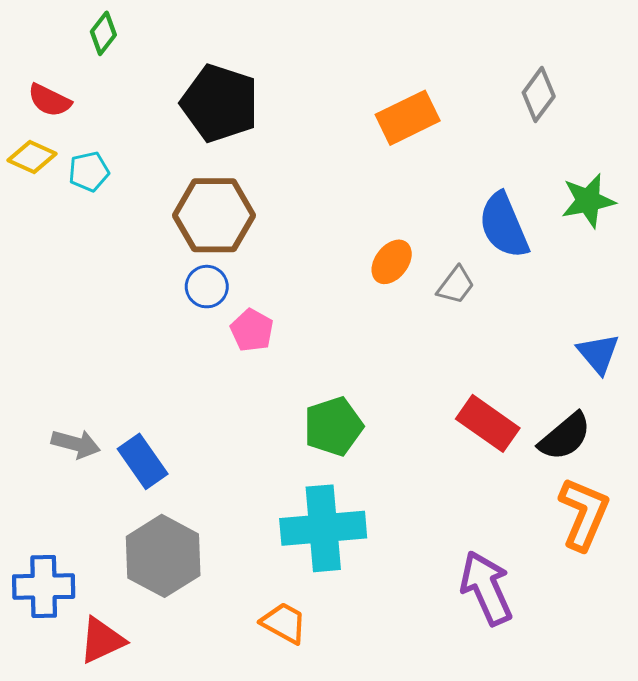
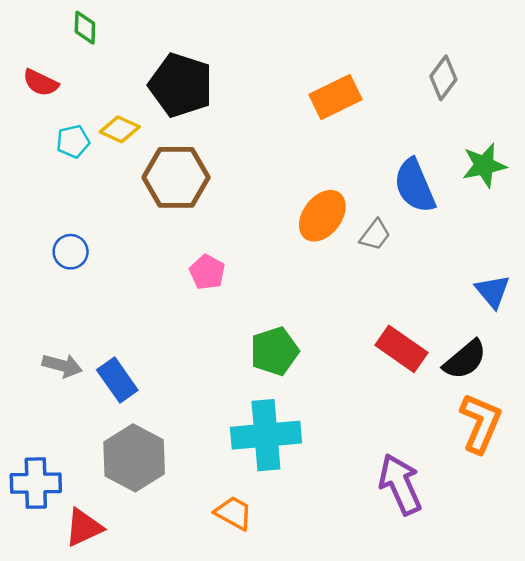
green diamond: (103, 33) -> (85, 28), turned -36
yellow diamond: (32, 157) -> (120, 129), moved
orange ellipse: (392, 262) -> (322, 216), size x1.4
blue circle: (207, 287) -> (71, 252), moved

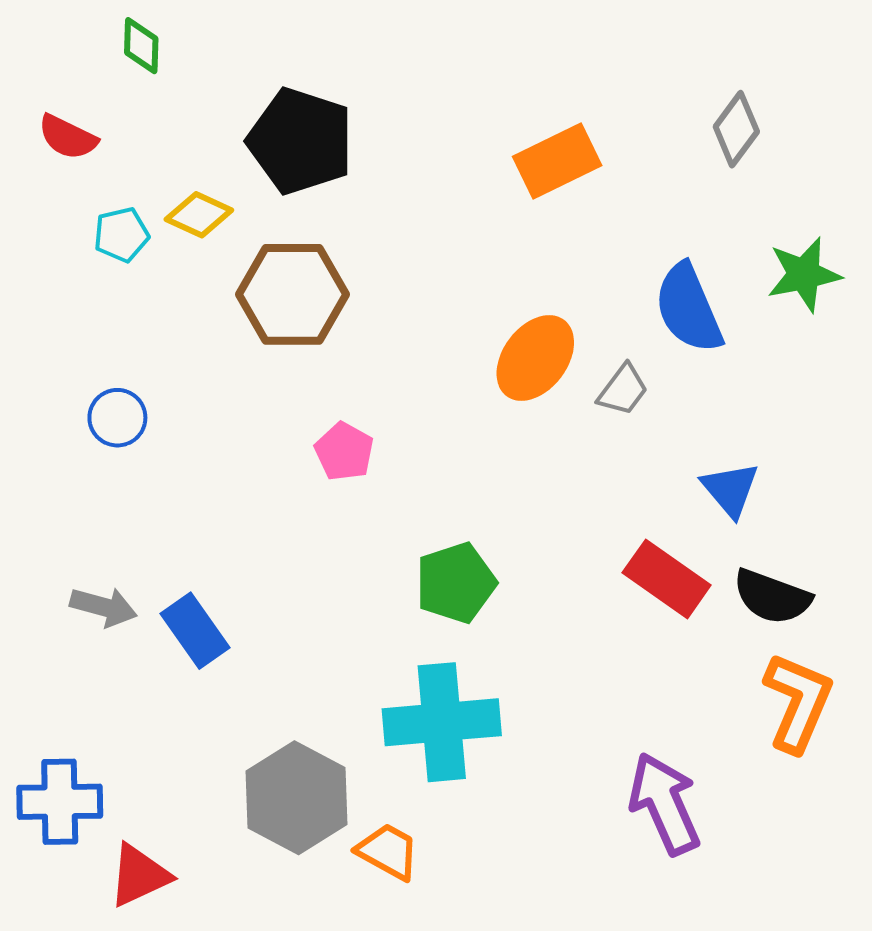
blue triangle: (493, 291) -> (730, 489), moved
black semicircle: (465, 360) -> (772, 597), turned 60
gray hexagon: (134, 458) -> (296, 798), moved

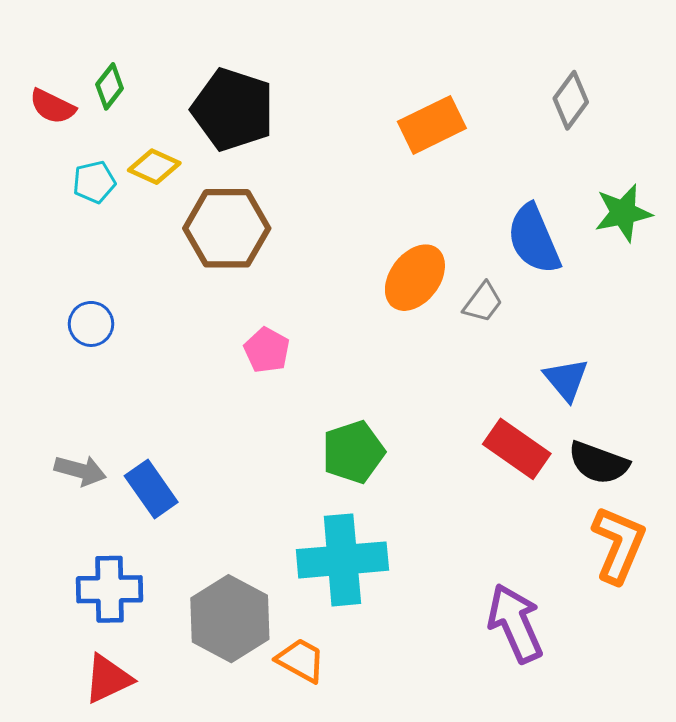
green diamond: (141, 46) -> (110, 86), moved, turned 36
blue cross: (60, 802) -> (110, 589), moved

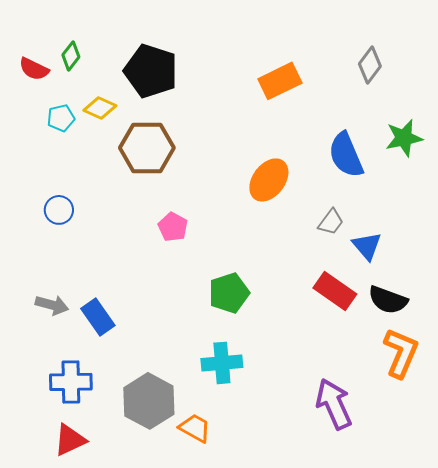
gray trapezoid: (483, 302) -> (331, 222), moved
cyan cross: (342, 560) -> (222, 363), size x0.7

